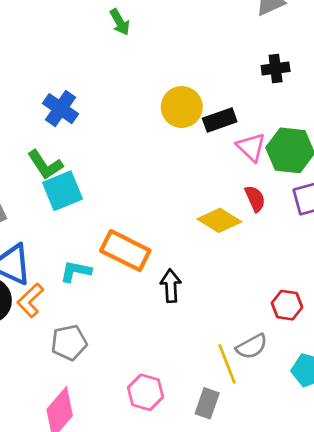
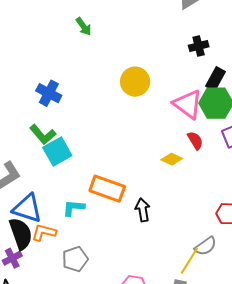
black rectangle: (220, 120) -> (216, 79), moved, turned -35
pink triangle: (251, 147) -> (188, 104), size x1.4
yellow diamond: (219, 220) -> (172, 159), size x0.7
orange L-shape: (30, 300) -> (44, 232), turned 65
yellow line: (227, 364) -> (189, 261), turned 60

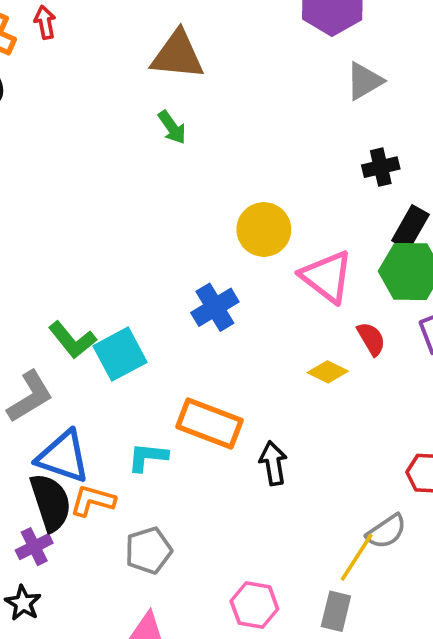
blue cross: (49, 93) -> (215, 307), moved, turned 30
pink triangle: (188, 104) -> (327, 277), moved
green L-shape: (43, 134) -> (72, 340), moved

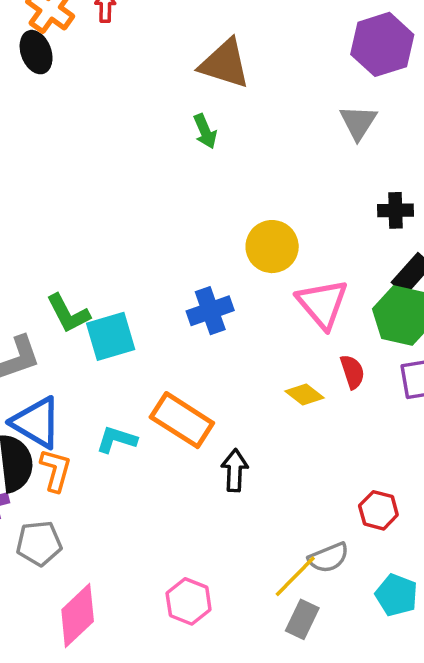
gray triangle: (364, 81) -> (358, 122), moved, turned -39
orange L-shape: (93, 501) -> (56, 470), turned 78
gray pentagon: (148, 551) -> (39, 543), moved
gray rectangle: (336, 611) -> (302, 619), moved

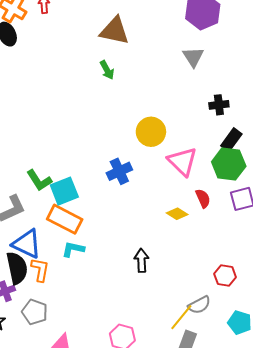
orange rectangle: (182, 420) -> (65, 219), moved
gray pentagon: (39, 543) -> (35, 312), turned 30

